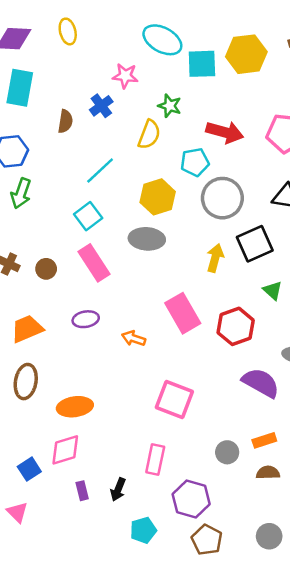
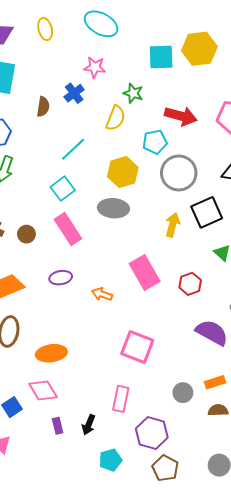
cyan ellipse: (162, 40) -> (101, 24), moved
red hexagon: (236, 326) -> (190, 284), size x0.7
pink diamond: (65, 450) -> (43, 391), turned 76

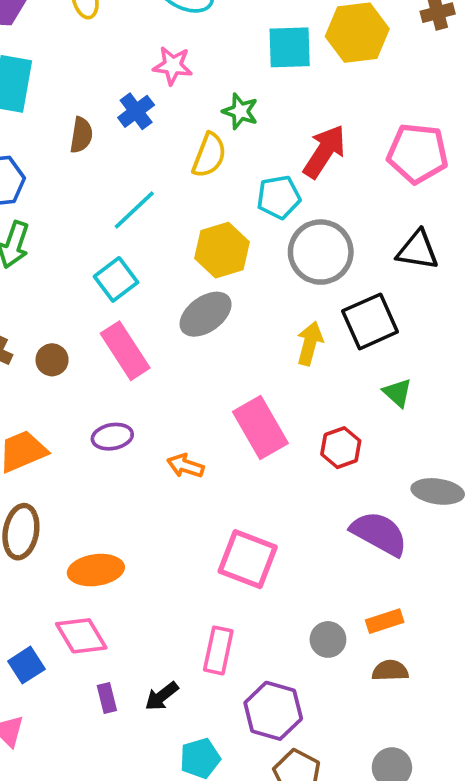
red arrow: (181, 116) -> (324, 151), turned -72
gray ellipse: (113, 208) -> (206, 314), turned -40
black arrow: (89, 425) -> (162, 696), turned 30

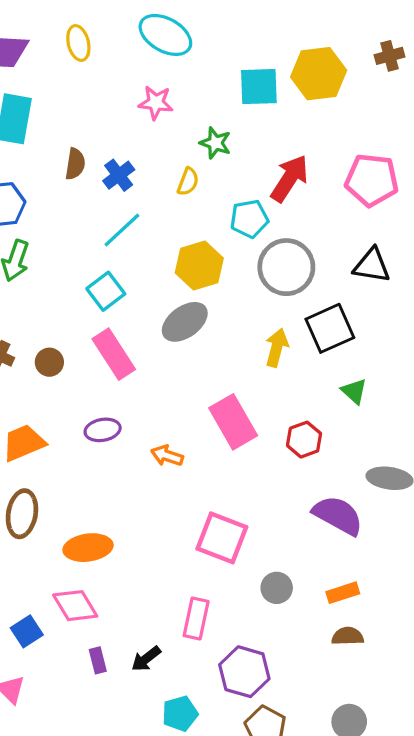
blue cross: (136, 111) -> (119, 175), moved
yellow semicircle: (209, 155) -> (188, 182), size x0.7
gray circle: (328, 639) -> (277, 588), moved

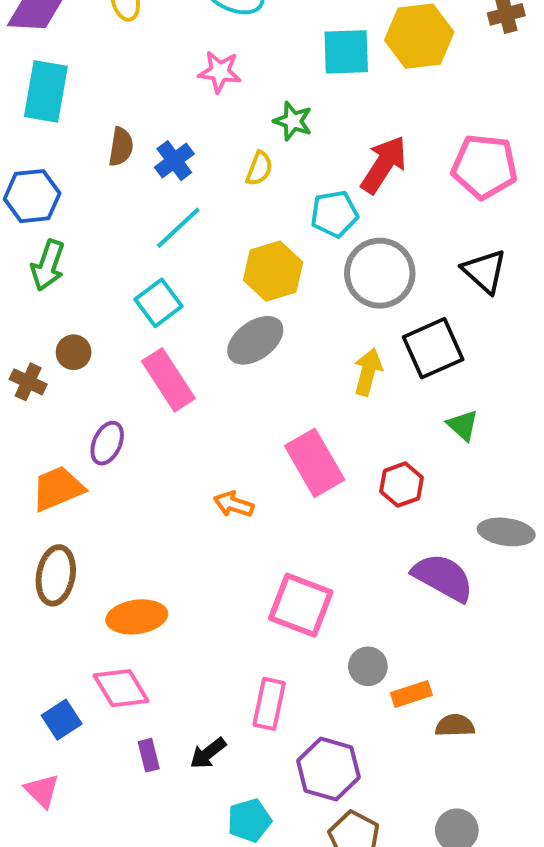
black triangle: (372, 265) -> (484, 271), turned 33
brown circle: (49, 362) -> (74, 352), moved
purple ellipse: (103, 430) -> (107, 443), moved, turned -56
orange rectangle: (343, 593) -> (411, 694), moved

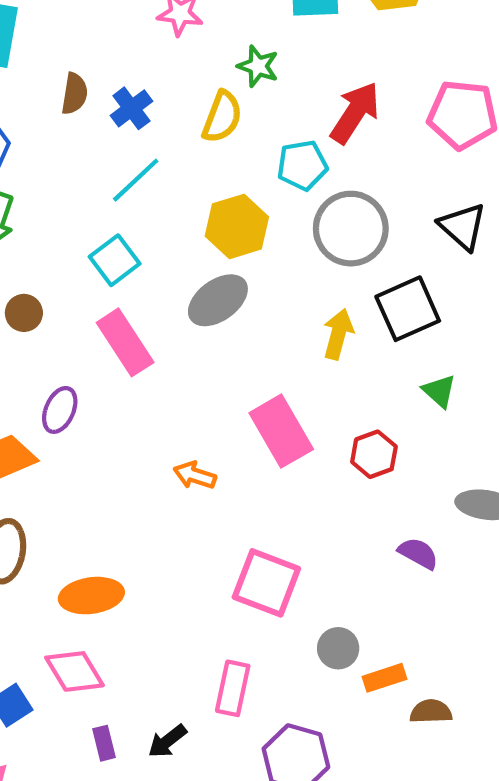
yellow semicircle: (259, 168) -> (222, 117), size x1.4
purple semicircle: (443, 577) -> (418, 553), size x0.6

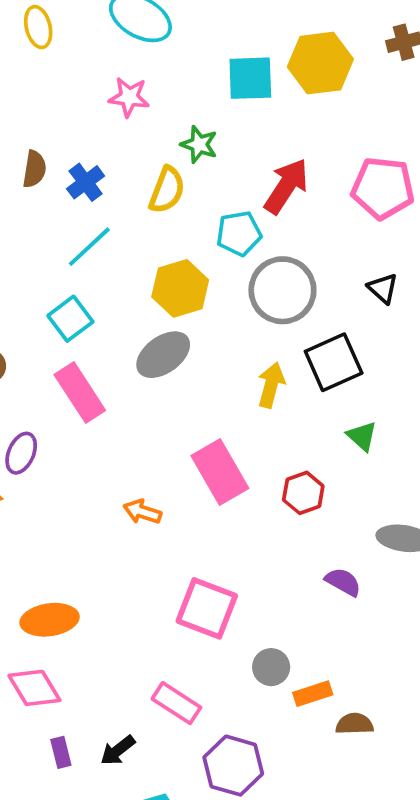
black triangle: (463, 226) -> (383, 288), size x0.7
pink rectangle: (233, 688) -> (176, 703), turned -69

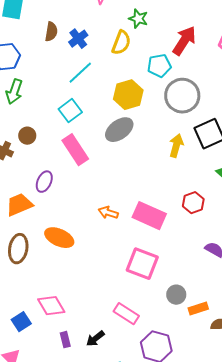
pink rectangle: (220, 472) -> (149, 216), moved, turned -36
orange ellipse: (50, 620) -> (59, 238), moved, turned 32

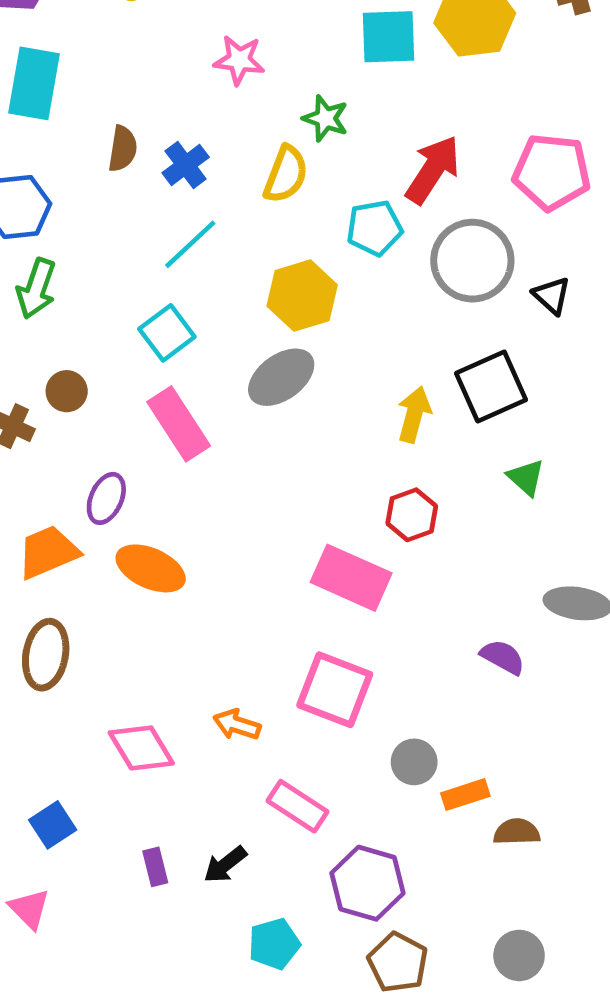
gray circle: (182, 96) -> (472, 261), moved
red hexagon: (193, 203) -> (412, 515), moved
orange arrow: (108, 213) -> (237, 725), moved
orange ellipse: (59, 238) -> (151, 568), moved
pink diamond: (51, 306) -> (141, 748), moved

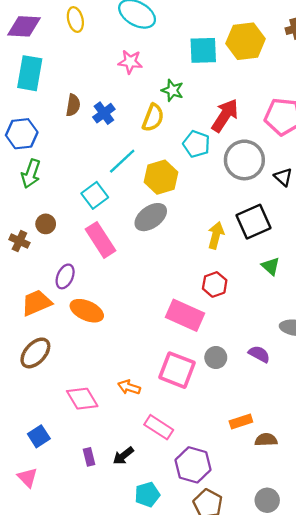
cyan pentagon: (374, 228) -> (196, 144), turned 30
cyan line: (190, 244) -> (122, 161), moved
brown ellipse: (46, 655) -> (35, 353), turned 32
gray circle: (414, 762) -> (216, 358), moved

